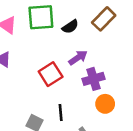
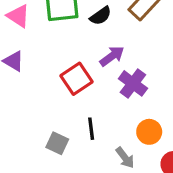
purple cross: (93, 79) -> (133, 83), turned -35
orange circle: (105, 104) -> (149, 132), moved

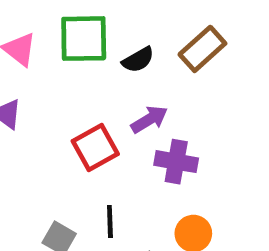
purple cross: (133, 83) -> (176, 162), turned -32

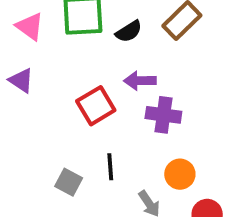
purple arrow: (149, 119) -> (140, 81), turned -148

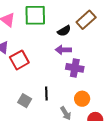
black semicircle: (129, 31) -> (64, 31), moved
red square: (96, 106) -> (19, 60), moved

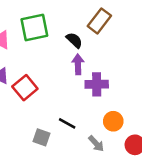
black semicircle: (64, 31) -> (74, 40), turned -96
purple arrow: (63, 50) -> (78, 64), turned 98
black line: (46, 94) -> (67, 123), turned -48

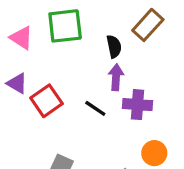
black semicircle: (74, 40) -> (114, 46), turned 30
black line: (67, 123) -> (95, 108), moved

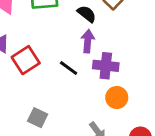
black semicircle: (114, 46) -> (87, 14), turned -42
orange circle: (154, 153) -> (117, 98), moved

